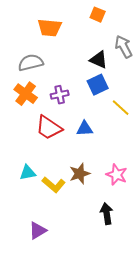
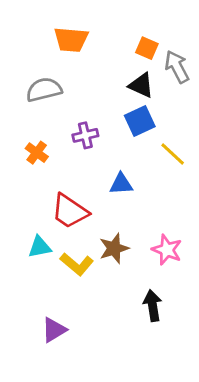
orange square: (98, 15) -> (147, 48), moved
orange cross: (26, 94) -> (37, 153), moved, size x0.7
red trapezoid: (49, 128) -> (70, 211), moved

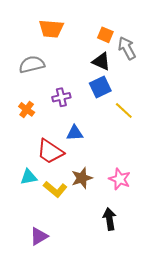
blue triangle: (121, 184) -> (75, 133), moved

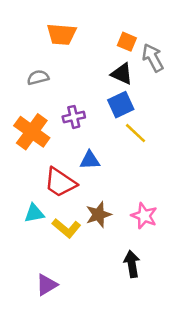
gray semicircle: (32, 64) -> (38, 77), size x0.7
orange cross: (27, 109) -> (32, 132), size x1.8
yellow line: (124, 111) -> (136, 133), moved

